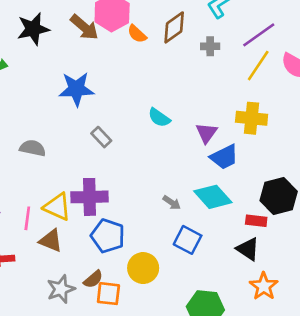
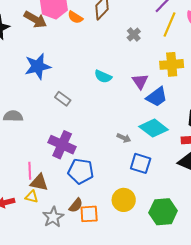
gray cross: (210, 46) -> (134, 35), moved, turned -32
purple cross: (90, 197) -> (62, 145), turned 36
yellow triangle: (57, 207) -> (32, 197), moved, size x0.6
pink line: (27, 218) -> (30, 171), moved
yellow circle: (143, 268) -> (124, 200), moved

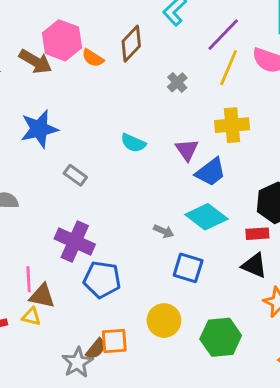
brown semicircle: (76, 205) -> (96, 349), moved
gray star: (53, 217) -> (78, 362), moved

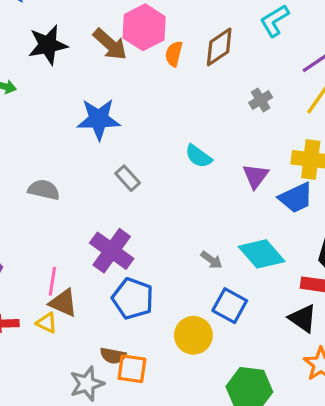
orange semicircle: (93, 58) -> (174, 54), turned 60
blue trapezoid: (211, 172) -> (296, 198), moved
yellow circle: (164, 321) -> (193, 335), moved
brown semicircle: (96, 349) -> (113, 356), moved, turned 50

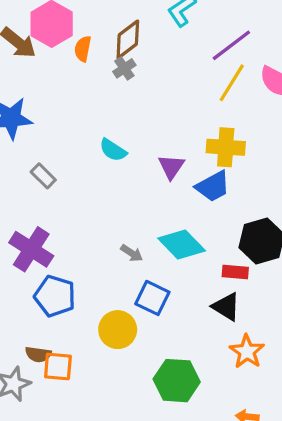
gray cross: (261, 100) -> (124, 68), moved

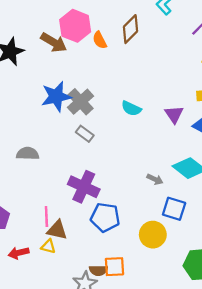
orange semicircle: (83, 49) -> (100, 40), turned -30
gray cross: (124, 68) -> (80, 102), moved, size x1.6
brown semicircle: (38, 354) -> (98, 270), moved

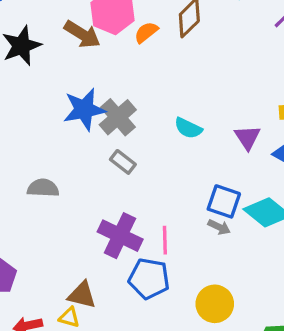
orange semicircle: (100, 40) -> (146, 32), turned 78
blue square: (174, 209) -> (224, 201), moved
pink line: (46, 216) -> (165, 240), moved

